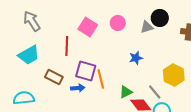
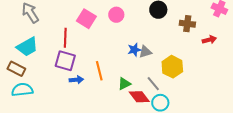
gray triangle: (147, 27) -> (145, 52), moved
purple square: (86, 71) -> (65, 61), moved
brown rectangle: (54, 77) -> (16, 69), moved

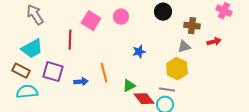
gray triangle: (145, 52) -> (184, 47), moved
purple square: (65, 61) -> (53, 72), moved
gray line: (153, 84) -> (167, 90), moved, turned -42

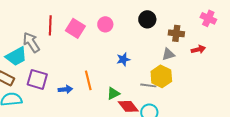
gray arrow: (35, 15) -> (31, 42), moved
red line: (70, 40) -> (50, 25), moved
gray line: (167, 90) -> (148, 85), moved

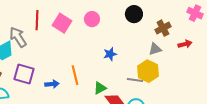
brown cross: (176, 33) -> (163, 28), turned -35

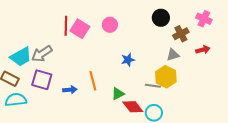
pink cross: (195, 13) -> (204, 19), moved
black circle: (134, 14) -> (161, 18), moved
red line: (37, 20) -> (66, 26), moved
gray arrow: (18, 37) -> (42, 54), moved, turned -90

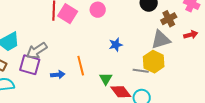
gray arrow: (42, 54) -> (37, 51), moved
gray triangle: (173, 55) -> (161, 40), size x1.5
green triangle: (118, 94) -> (106, 79), turned -32

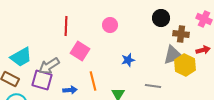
pink square: (68, 14) -> (80, 51), moved
brown cross: (169, 19) -> (181, 34), turned 35
yellow hexagon: (154, 62) -> (185, 65), moved

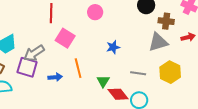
yellow hexagon: (185, 65) -> (170, 72), moved

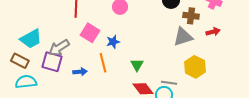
blue star: (113, 47) -> (113, 42), moved
gray line: (138, 73) -> (169, 83), moved
green triangle: (103, 81) -> (137, 65), moved

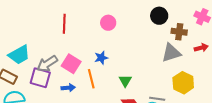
pink square: (90, 33) -> (71, 64), moved

